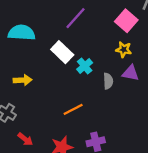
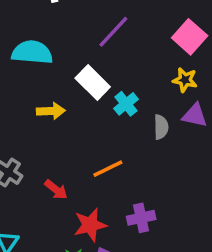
yellow arrow: (23, 80) -> (51, 111), moved
red arrow: (25, 139) -> (56, 190), moved

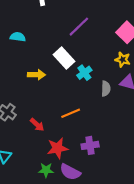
cyan semicircle: (32, 52) -> (18, 37), moved, size x0.6

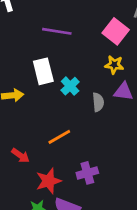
purple line: (79, 27) -> (57, 31), turned 60
white rectangle: (64, 58) -> (43, 71), turned 35

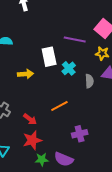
purple line: (57, 31) -> (75, 40), moved
red star: (49, 181) -> (32, 140), moved

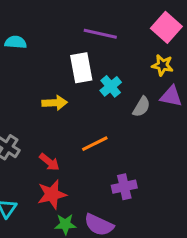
purple line: (75, 40) -> (100, 34), moved
yellow arrow: (26, 74) -> (55, 103), moved
gray semicircle: (89, 81) -> (142, 107), turned 32

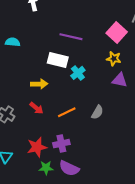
white rectangle: (81, 68) -> (58, 60), turned -66
gray semicircle: (142, 107) -> (97, 112), moved
red arrow: (49, 162) -> (36, 108), moved
purple cross: (124, 187) -> (61, 144), moved

